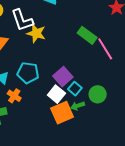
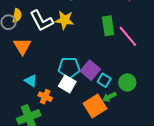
yellow star: (36, 33) -> (64, 20), moved
green rectangle: (87, 35) -> (108, 26), turned 54
cyan pentagon: (28, 73) -> (69, 68), moved
white square: (56, 94) -> (67, 84), moved

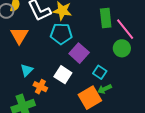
cyan pentagon: (69, 68) -> (61, 34), moved
purple square: (90, 70) -> (79, 53), moved
cyan triangle: (31, 81) -> (27, 70), turned 40
green circle: (127, 82) -> (122, 48), moved

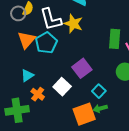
cyan pentagon: (61, 34) -> (46, 43), moved, turned 30

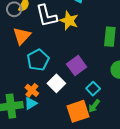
cyan pentagon: (46, 43) -> (38, 60), moved
cyan triangle: (27, 75) -> (31, 103), moved
green arrow: (100, 108) -> (94, 106), turned -40

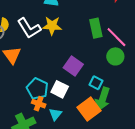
cyan pentagon: (38, 60) -> (37, 89), moved
cyan triangle: (31, 103) -> (55, 114), moved
green arrow: (94, 106) -> (103, 99), size x1.6

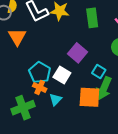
green rectangle: (96, 28) -> (92, 18), moved
orange square: (89, 109) -> (89, 97), turned 35

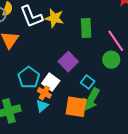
orange cross: (40, 87) -> (44, 93), moved

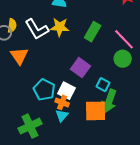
green rectangle: (86, 28) -> (93, 32), turned 42

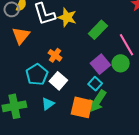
purple square: (80, 68) -> (100, 64), moved
orange cross: (62, 102) -> (55, 55), moved

